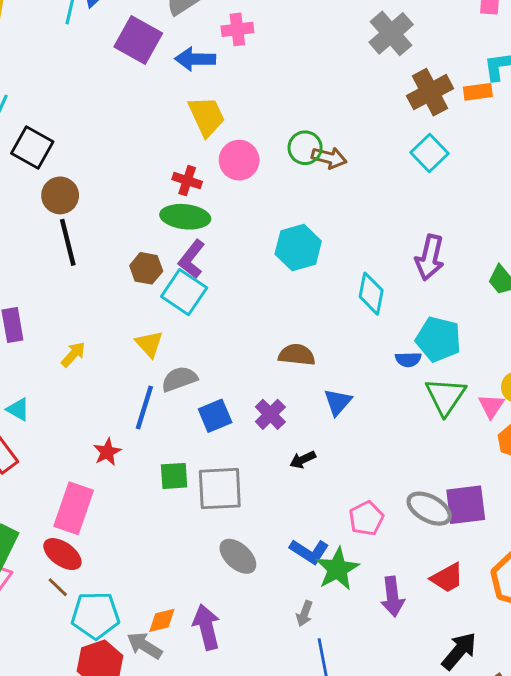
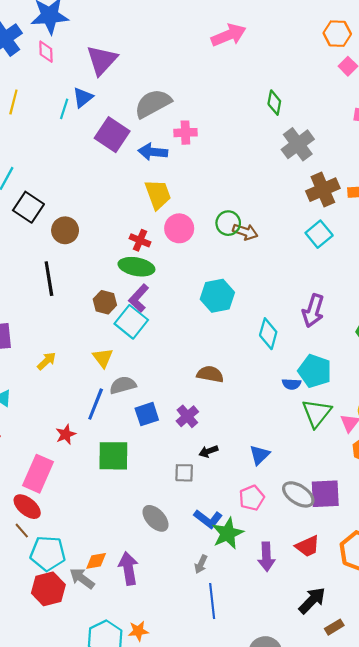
brown circle: (60, 195) -> (65, 230), moved
blue triangle: (338, 402) -> (260, 455), moved
green square: (174, 476) -> (113, 456), size x1.5
gray square: (220, 489) -> (184, 473), moved, size x0.6

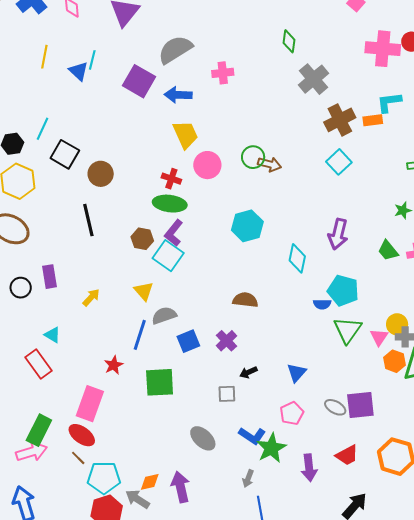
blue triangle: (83, 97) -> (79, 71), moved, turned -35
pink cross: (185, 133) -> (223, 73), moved
gray ellipse: (298, 494) -> (335, 407), size x0.7

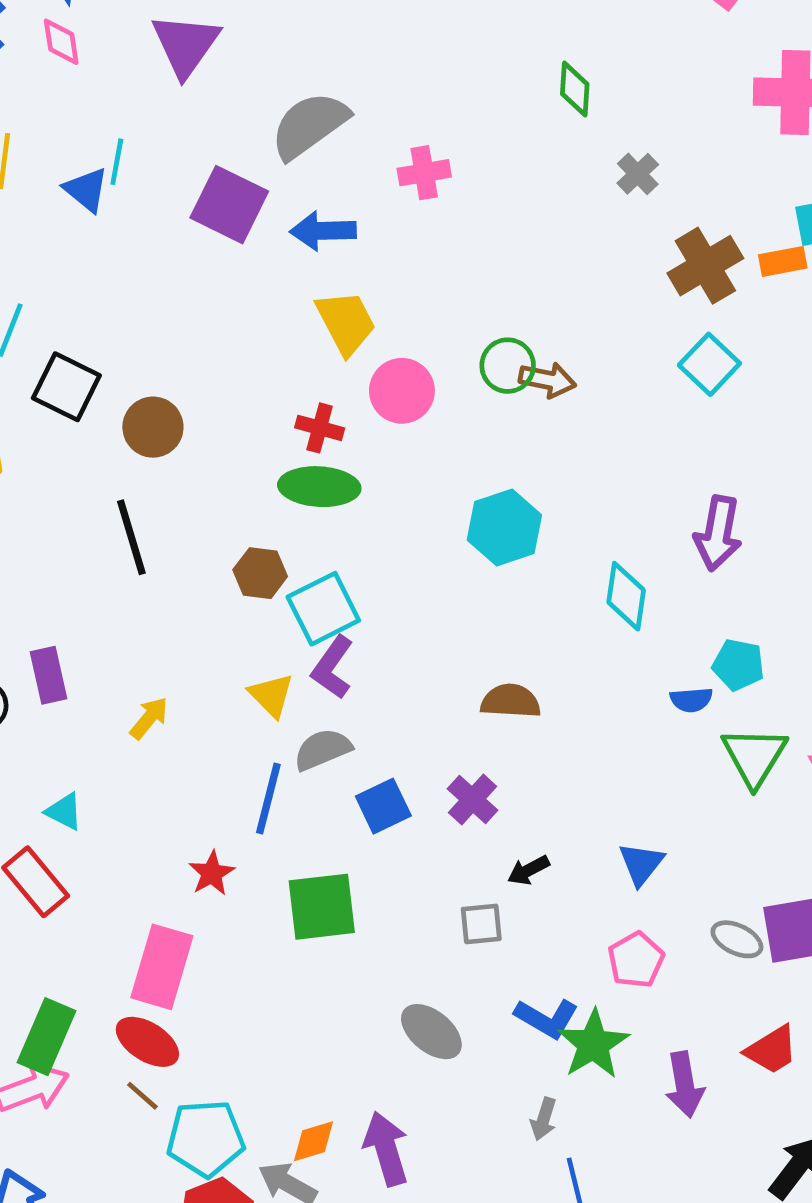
gray cross: (314, 79) -> (638, 174), size x0.6
purple L-shape: (174, 233) -> (332, 667), moved
cyan square: (168, 256) -> (323, 609), turned 32
cyan pentagon: (343, 291) -> (738, 665), size x0.7

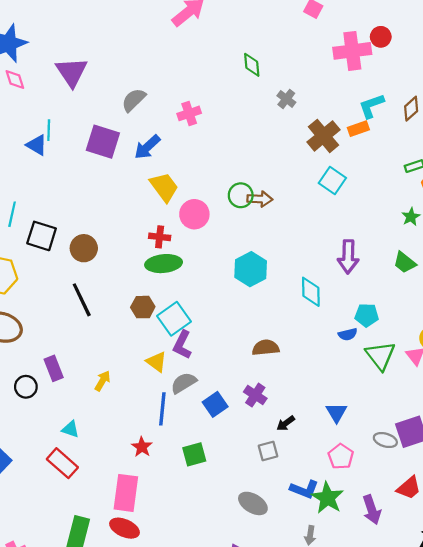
gray semicircle: (309, 125) -> (134, 100), size x0.7
blue arrow: (323, 231) -> (147, 147), turned -32
green square: (322, 907) -> (194, 454), size x0.7

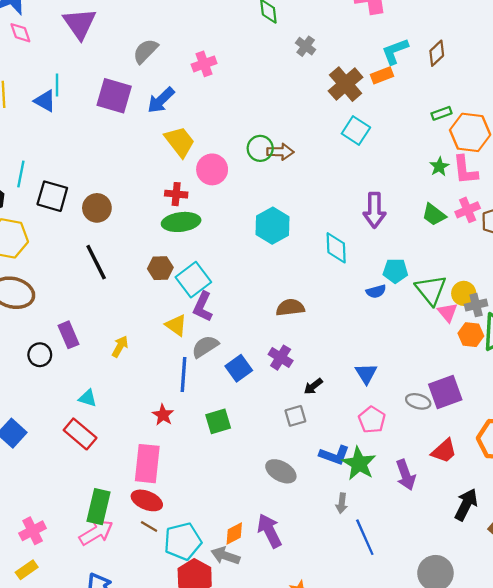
green triangle: (380, 356) -> (431, 290), moved

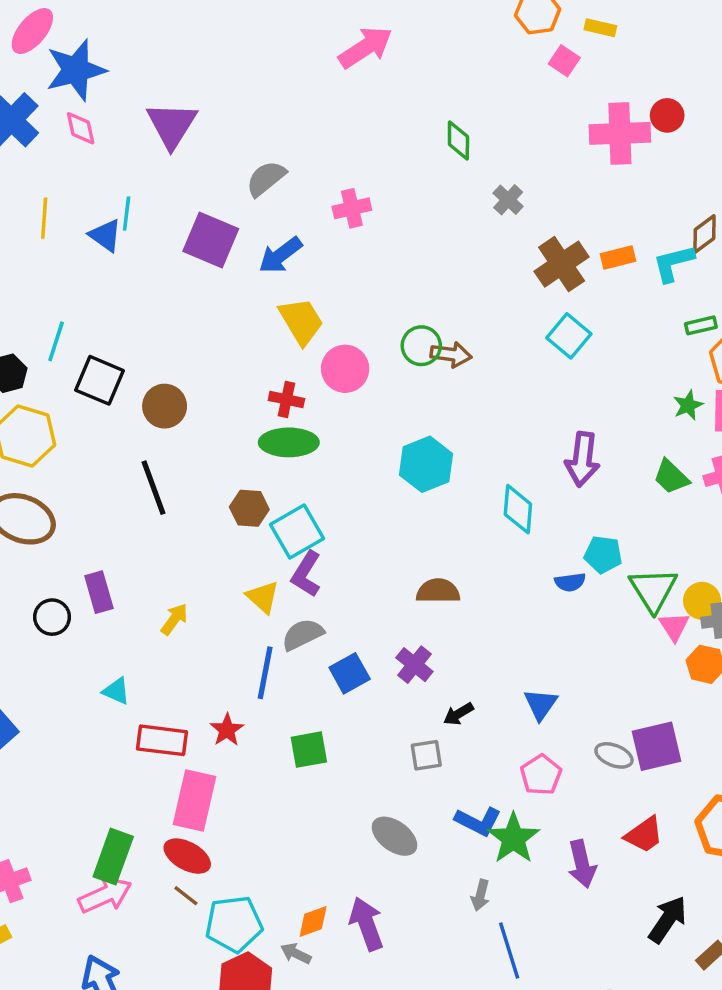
cyan L-shape: (395, 51) -> (673, 263), moved
red rectangle: (80, 434) -> (162, 740), moved, turned -40
gray arrow: (225, 556) -> (296, 953), size x0.7

